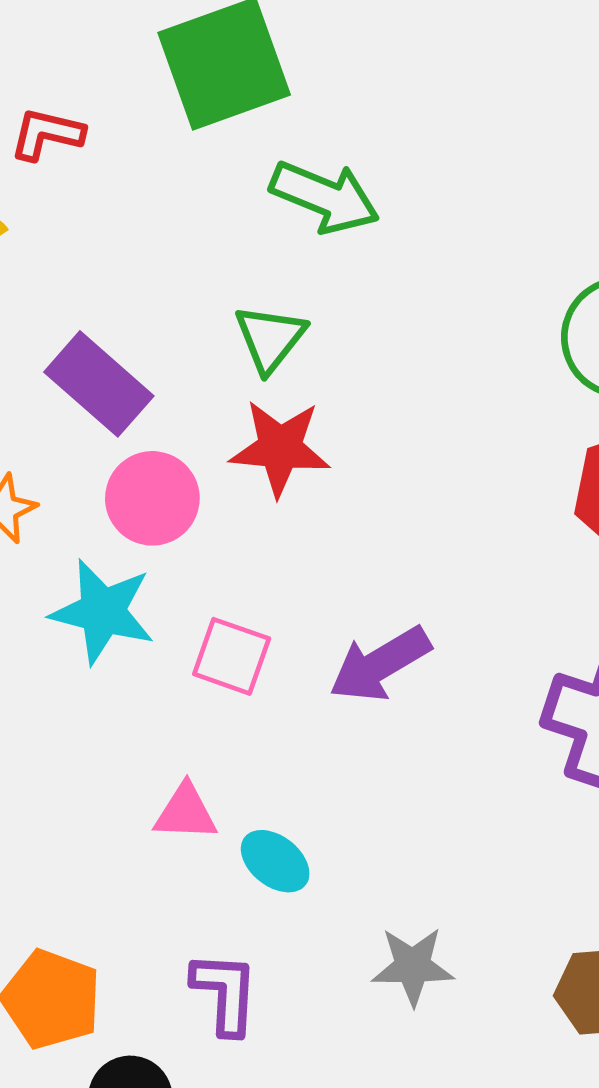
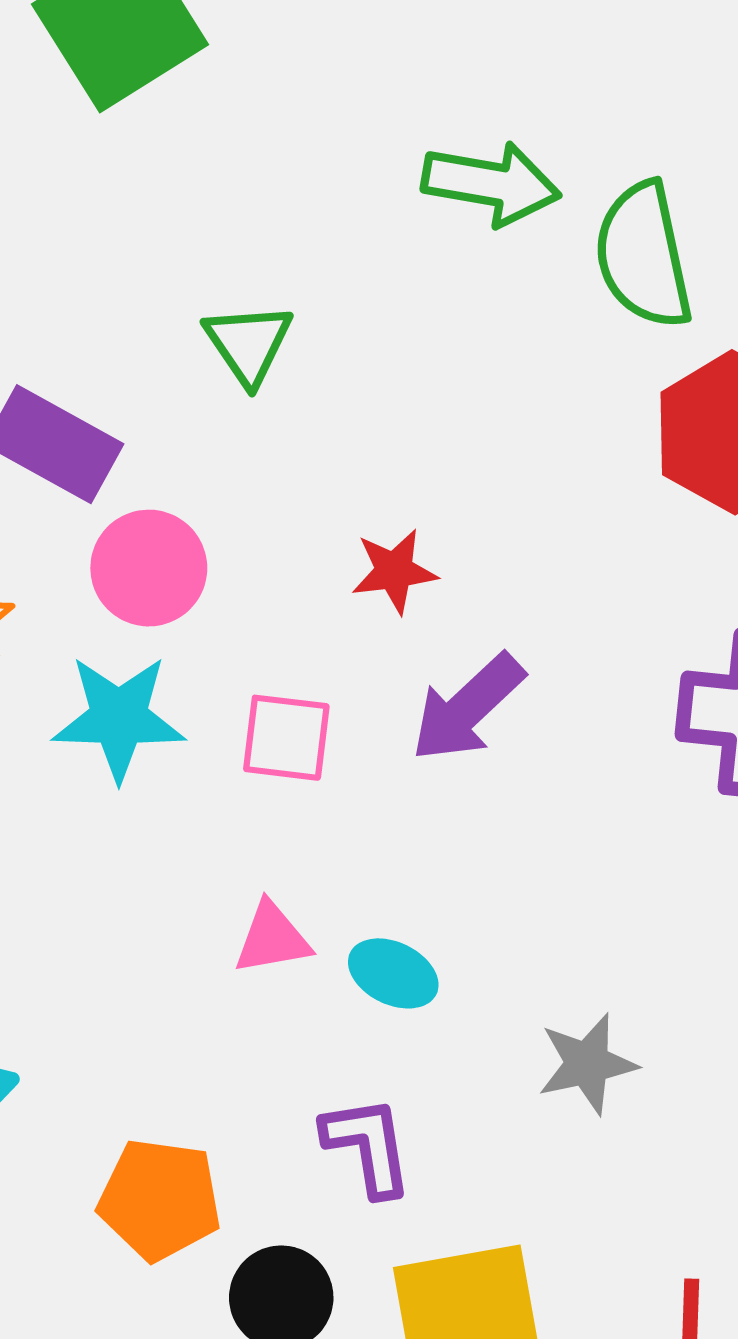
green arrow: (325, 197) -> (491, 184), moved
red star: (280, 448) -> (394, 571), moved, size x0.7

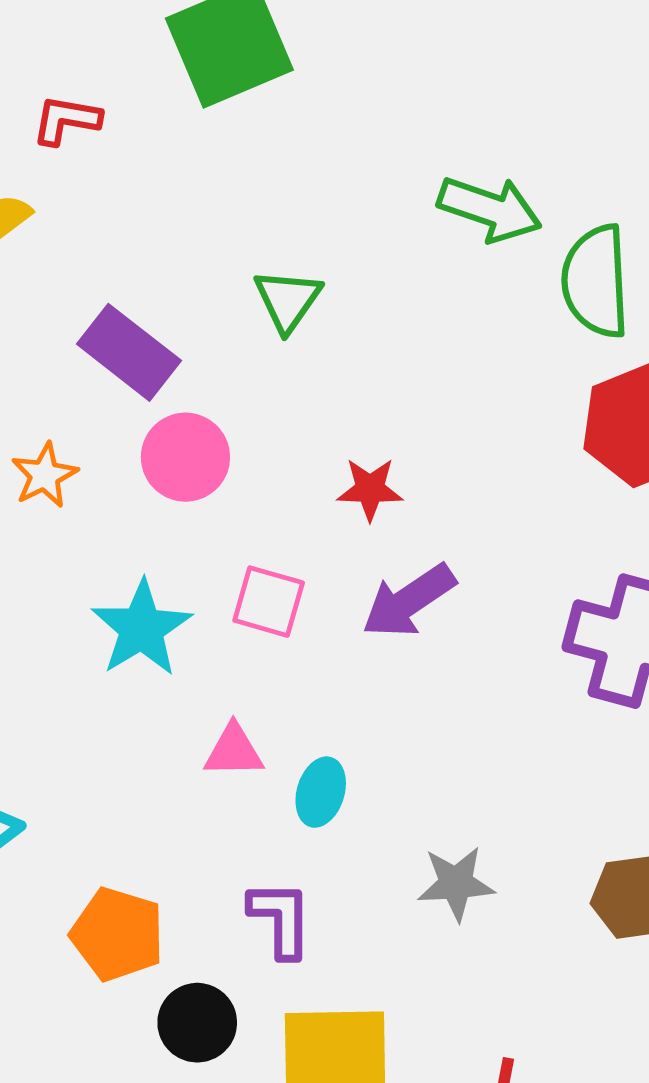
cyan star: (119, 718) -> (142, 628), moved, turned 30
cyan ellipse: (393, 973) -> (321, 792), turned 72

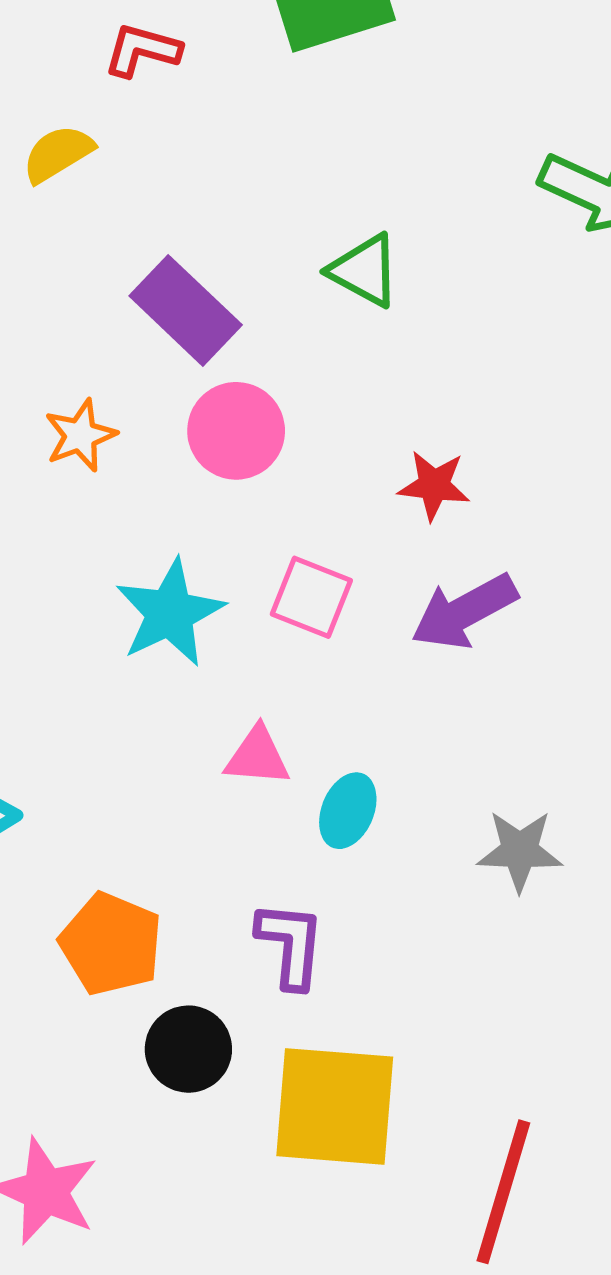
green triangle: (288, 300) -> (364, 270), turned -42
gray star: (456, 883) -> (520, 851), moved

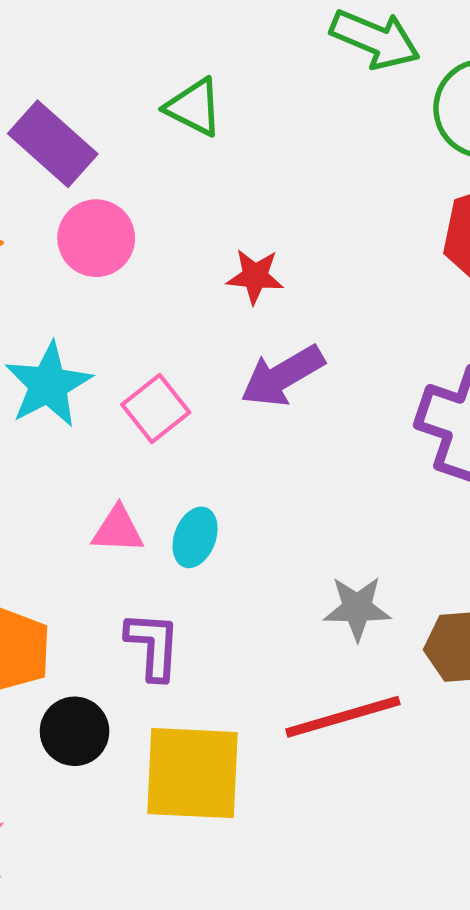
pink square: (311, 597) -> (156, 409), moved, turned 32
pink triangle: (257, 756) -> (118, 530), moved
gray star: (520, 851) -> (357, 608), moved
red line: (503, 1192) -> (343, 717), moved, turned 59

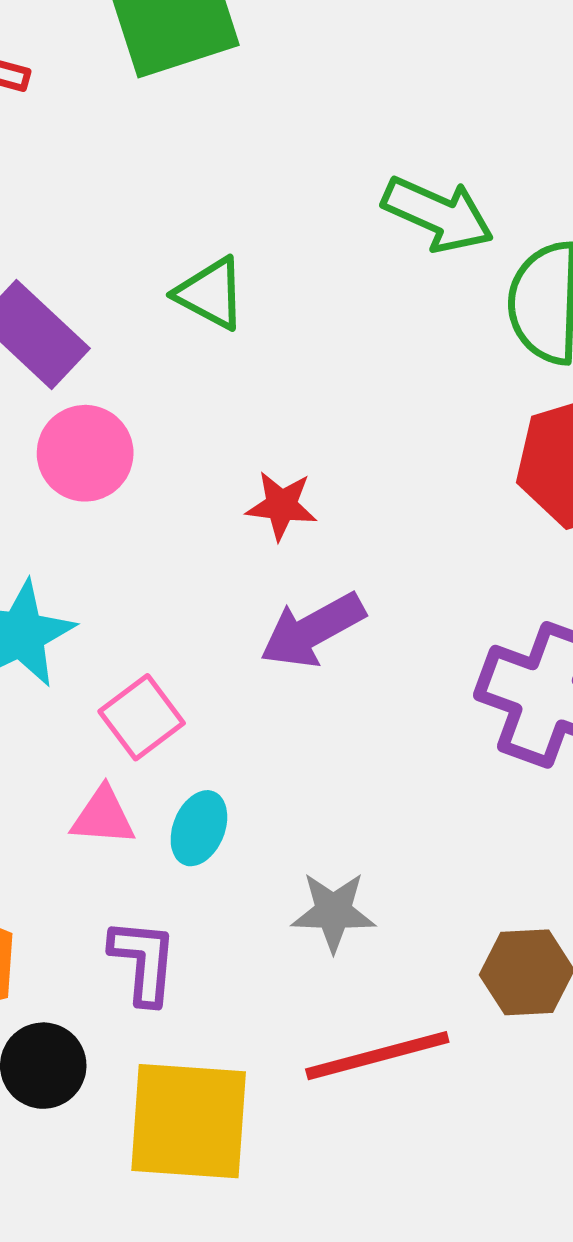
pink square: (156, 409) -> (142, 717), moved
gray star: (357, 608) -> (333, 912), moved

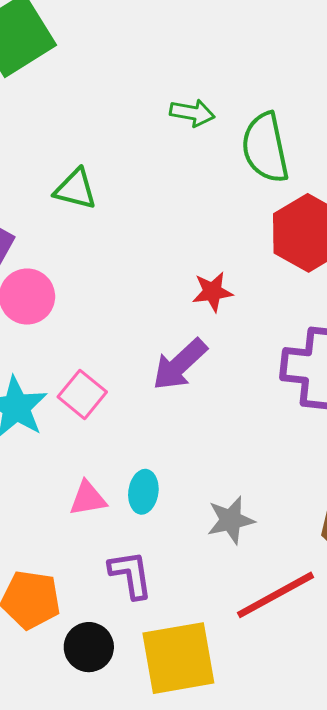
green arrow: (438, 214) -> (192, 113), size x0.7
red star: (281, 506) -> (213, 292), moved
pink square: (142, 717) -> (82, 394), moved

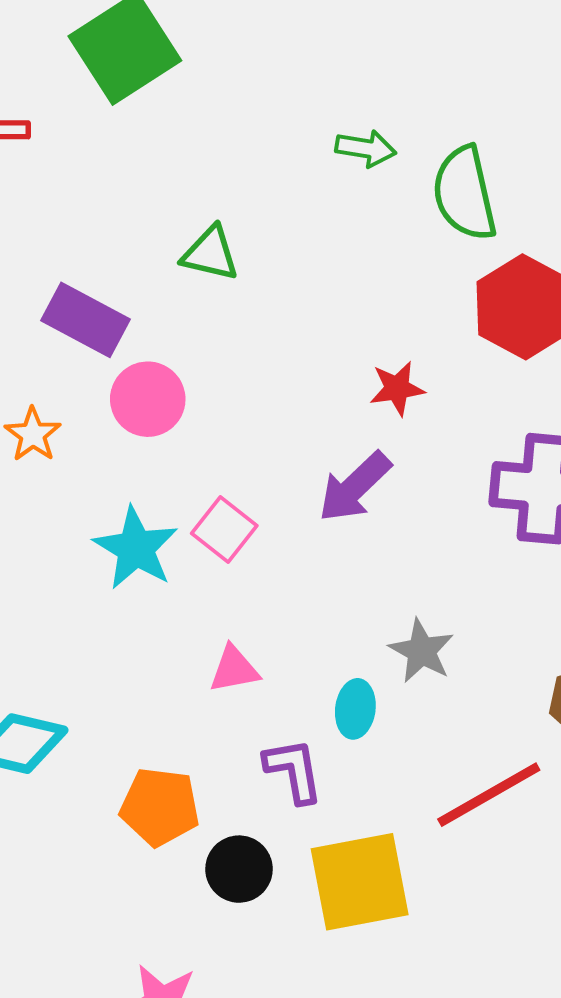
cyan ellipse: (143, 492) -> (355, 709), moved
gray star: (231, 520) -> (422, 651), moved, turned -30

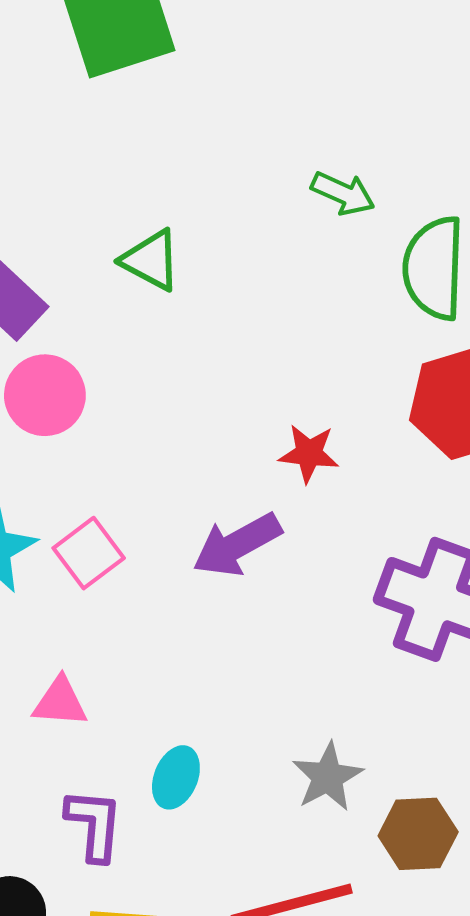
gray star: (422, 651) -> (328, 777), moved

